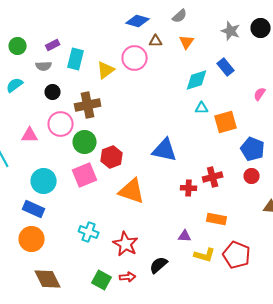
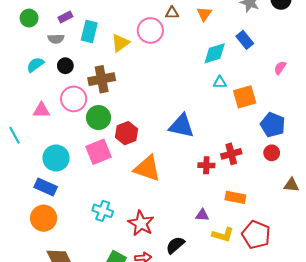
cyan semicircle: (15, 85) -> (35, 65), moved

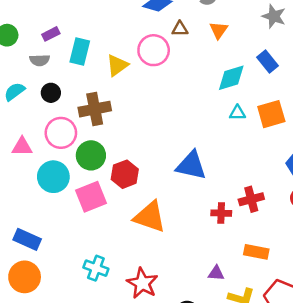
orange square: (245, 97) -> (271, 114), moved
cyan circle: (56, 158) -> (53, 177), moved

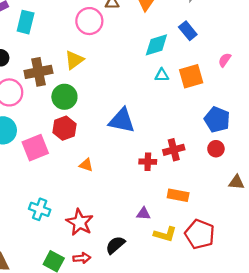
yellow triangle: (117, 65) -> (74, 60), moved
green circle: (91, 155) -> (64, 97), moved
orange triangle: (150, 217) -> (86, 165), size x0.5

